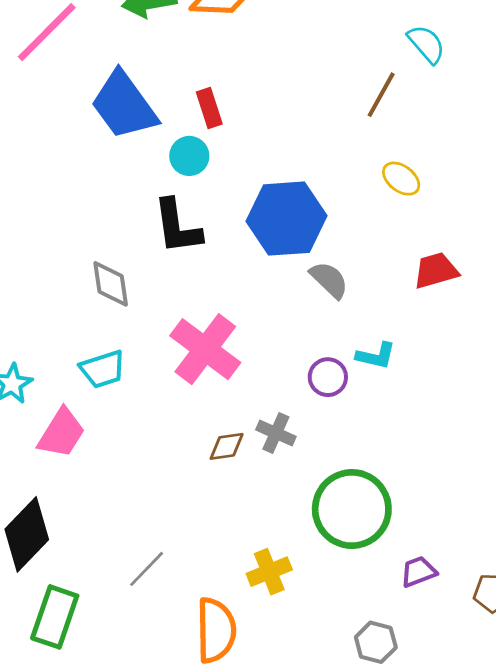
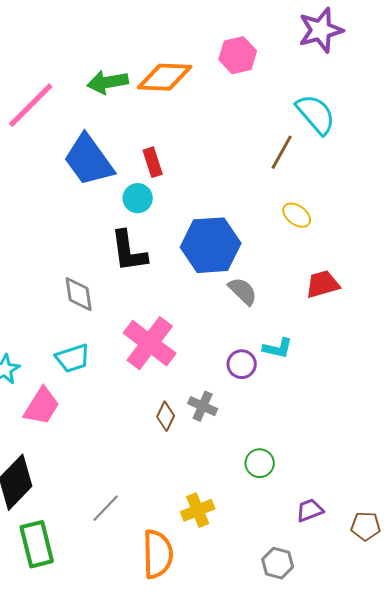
cyan semicircle: (426, 44) -> (316, 114), size x1.4
brown diamond: (227, 446) -> (166, 416), turned -56
green circle: (352, 509) -> (260, 463), size x0.5
green rectangle: (55, 617) -> (37, 544), turned -33

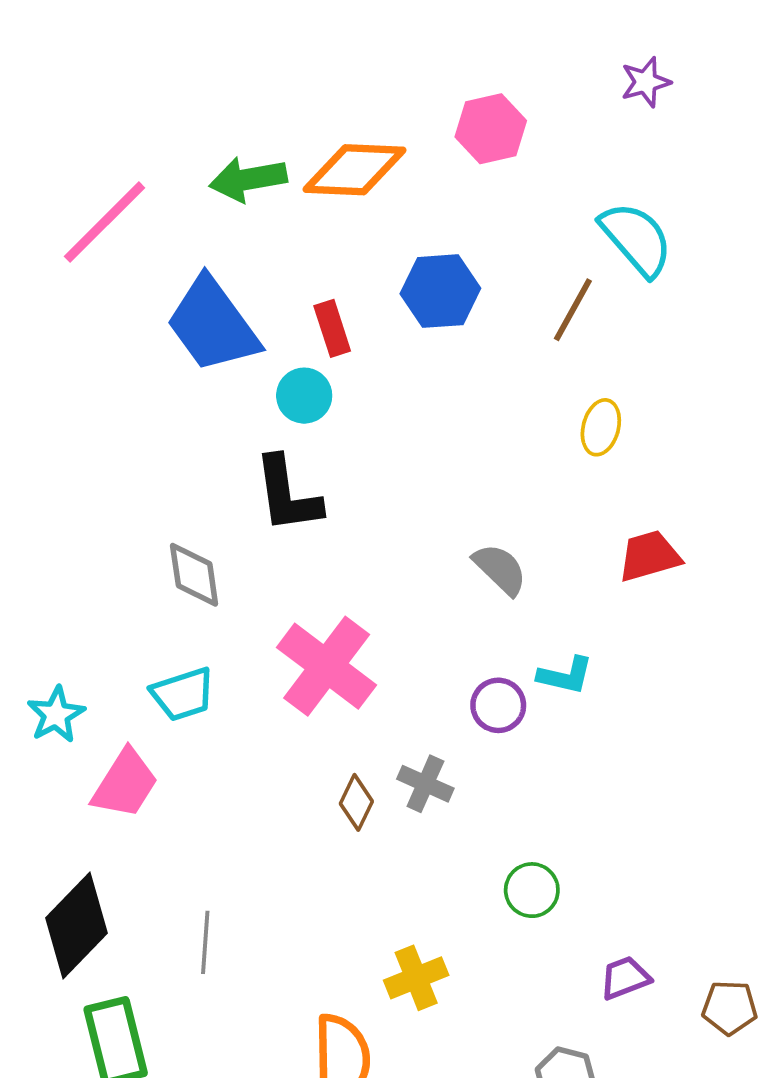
purple star: (321, 30) -> (646, 82), size x0.6
yellow ellipse: (297, 215) -> (601, 427), turned 68
blue hexagon: (211, 245) -> (440, 291), moved, size x0.7
gray line: (106, 508) -> (205, 942), moved, turned -40

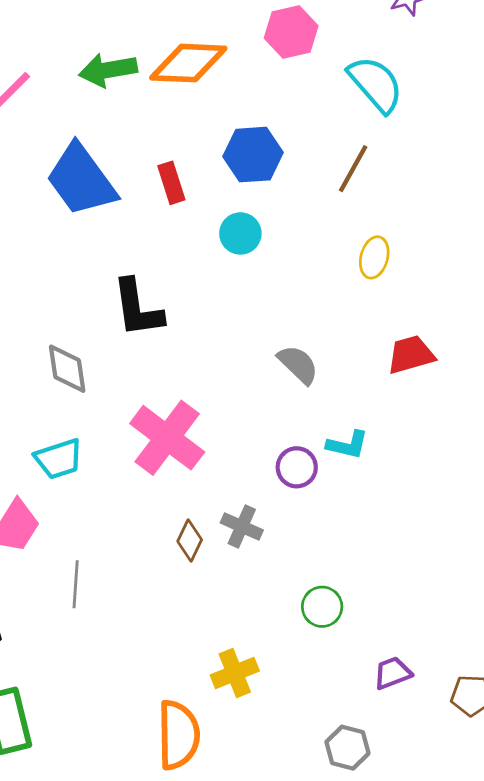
cyan semicircle: (636, 239) -> (376, 84), moved
cyan circle: (304, 396) -> (240, 233), moved
gray line: (205, 942) -> (76, 584), moved

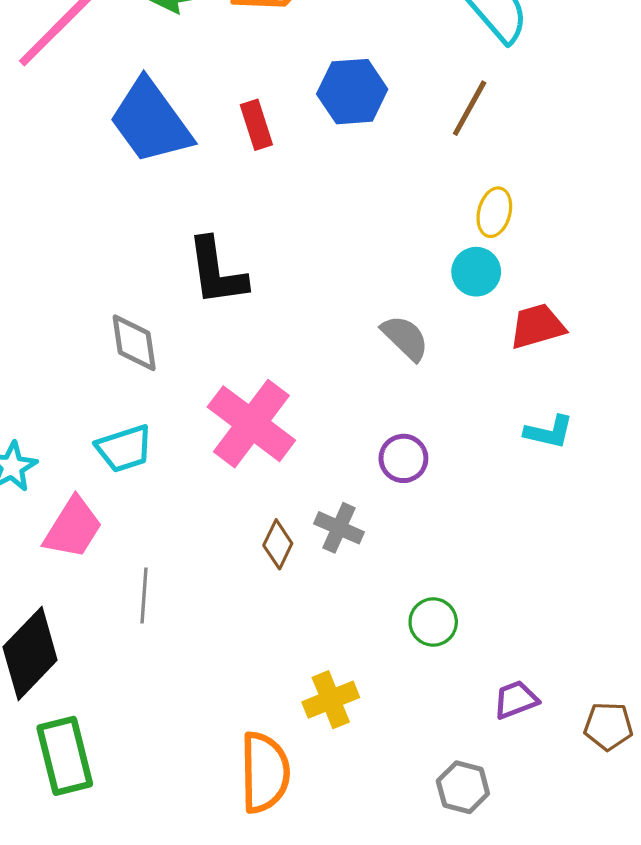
cyan circle: (240, 233) -> (476, 272), moved
cyan L-shape: (347, 445) -> (549, 432), moved

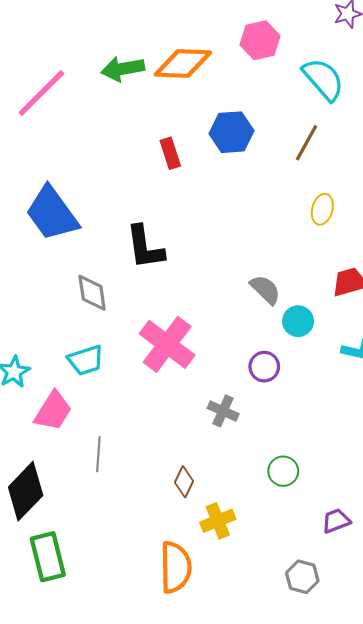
blue trapezoid: (151, 121) -> (52, 213), moved
cyan circle: (476, 272) -> (298, 321), moved
brown diamond: (278, 544) -> (184, 482), moved

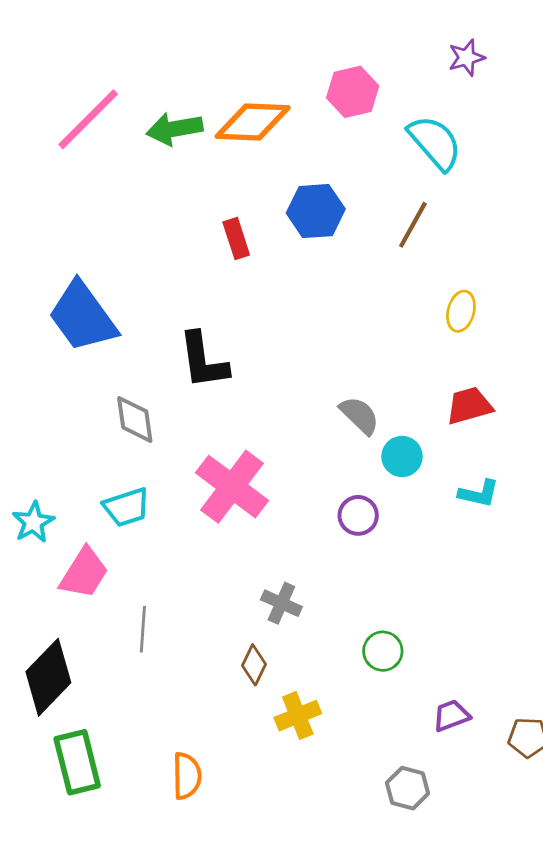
pink line: (41, 93) -> (88, 119), moved
yellow ellipse: (322, 209) -> (461, 311), moved
gray cross: (223, 411) -> (281, 603), moved
orange semicircle: (176, 567) -> (187, 776), moved, size x0.7

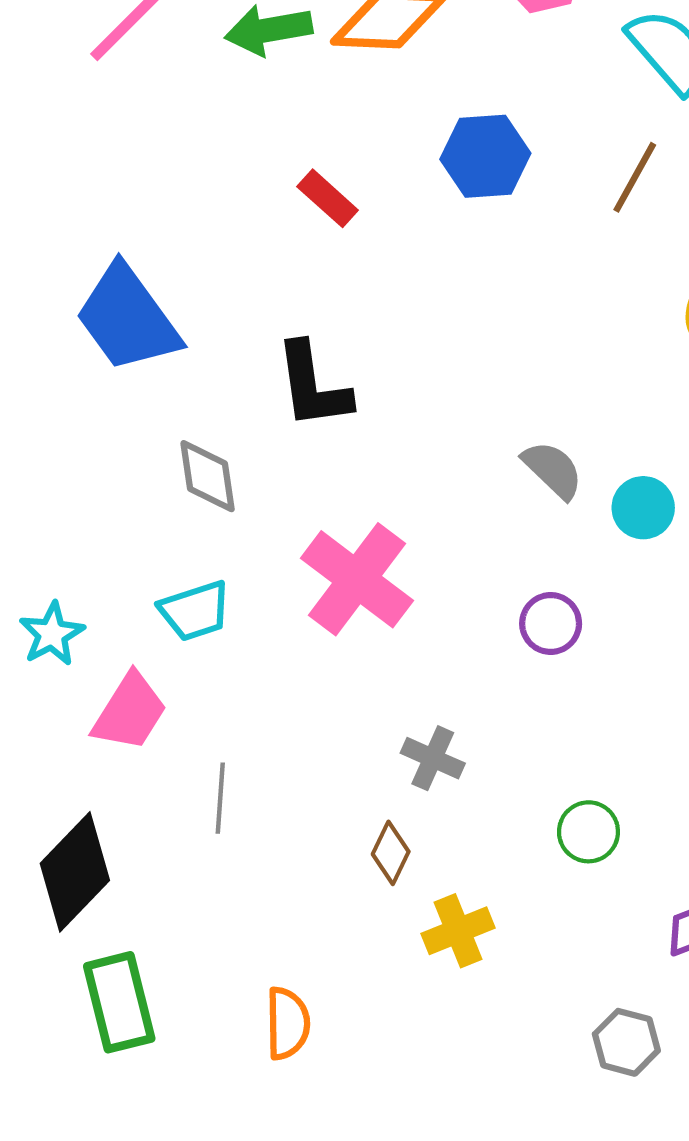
red rectangle: (236, 239) -> (328, 198), moved, turned -30
cyan circle: (402, 456) -> (643, 508), moved

